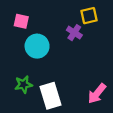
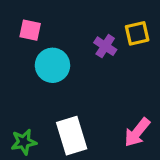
yellow square: (89, 16) -> (137, 33), moved
green star: (24, 84) -> (24, 142), moved

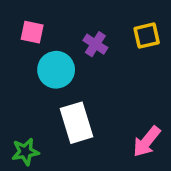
purple cross: (105, 46) -> (95, 44), moved
white rectangle: (72, 136) -> (77, 123), moved

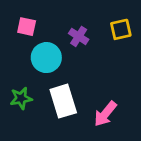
pink arrow: (147, 142) -> (105, 114), moved
green star: (25, 152) -> (21, 98), moved

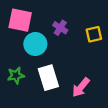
pink square: (27, 27) -> (20, 20), size x1.6
yellow square: (121, 29) -> (94, 34), moved

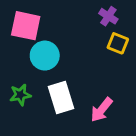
purple cross: (60, 28) -> (108, 16), moved
yellow square: (94, 34) -> (118, 43), turned 35

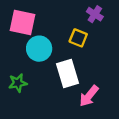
yellow square: (118, 43) -> (78, 38), moved
white rectangle: (61, 97) -> (68, 73), moved

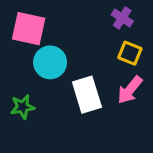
yellow square: (78, 38) -> (130, 53), moved
pink arrow: (89, 96) -> (130, 90), moved

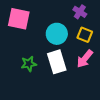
cyan circle: (50, 62) -> (57, 34), moved
green star: (22, 107) -> (29, 64), moved

